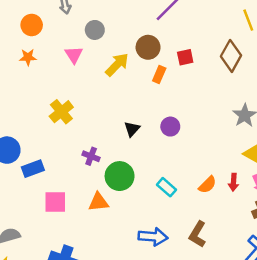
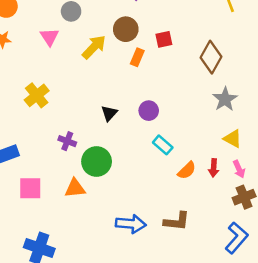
brown diamond: (231, 56) -> (211, 57), moved
cyan rectangle: (167, 187) -> (163, 145), moved
brown L-shape: (198, 234) -> (177, 221), turned -115

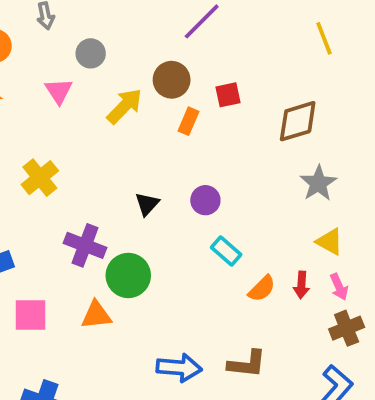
brown diamond: (211, 57) -> (298, 121), turned 44
purple cross: (67, 141) -> (85, 245), size x1.5

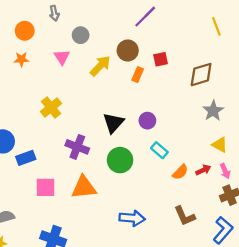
black triangle: (147, 204) -> (113, 123), size x1.5
green circle: (128, 275) -> (120, 160), moved
red arrow: (301, 285) -> (203, 170), turned -120
orange triangle: (96, 315) -> (84, 187), size x1.4
brown L-shape: (247, 364) -> (185, 216), moved, turned 60

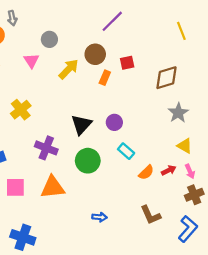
gray arrow: (54, 13) -> (12, 18), moved
blue arrow: (132, 218) -> (99, 217), size x0.6

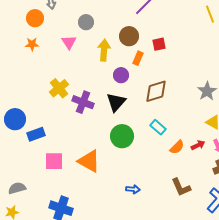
yellow arrow: (69, 69) -> (104, 50), turned -40
brown diamond: (167, 78) -> (156, 91), moved
purple circle: (114, 122) -> (121, 75), moved
purple cross: (46, 148) -> (83, 102), moved
orange triangle: (53, 187) -> (89, 161), turned 35

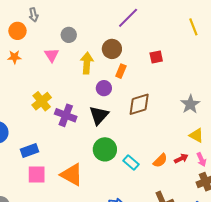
red square: (159, 44) -> (156, 57), moved
cyan rectangle: (158, 127) -> (131, 163), moved
blue rectangle: (36, 134) -> (30, 150), moved

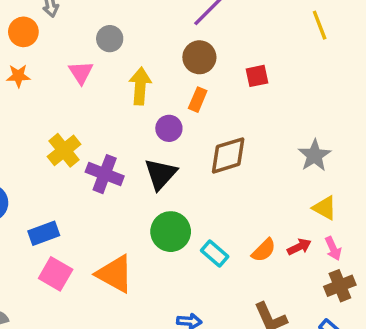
brown circle: (112, 49) -> (199, 57), moved
pink square: (37, 175) -> (56, 274), turned 30

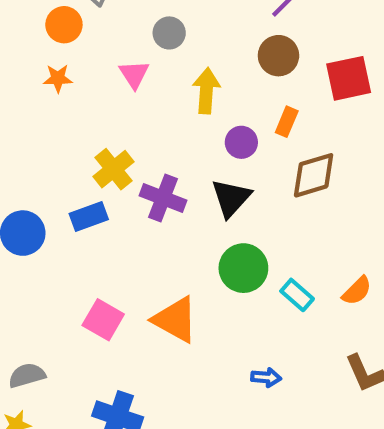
red square: (257, 76) -> (349, 78), size x1.6
orange rectangle: (198, 100) -> (287, 122), moved
blue rectangle: (44, 233) -> (89, 217), moved

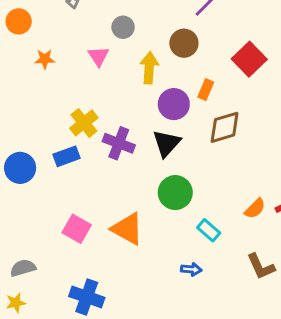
orange circle: (64, 25) -> (19, 21), moved
brown circle: (278, 56) -> (184, 43), moved
red square: (349, 78) -> (249, 59), turned -32
purple circle: (241, 142) -> (174, 104), size x1.4
cyan rectangle: (297, 295) -> (209, 230), moved

